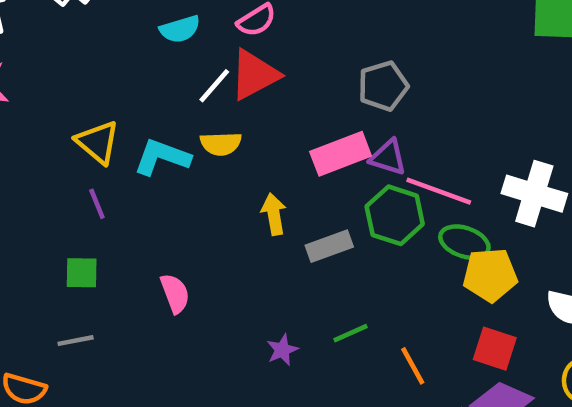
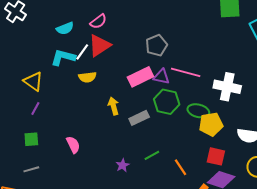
cyan L-shape: (162, 157) -> (63, 57), moved
pink line: (439, 191) -> (186, 72), moved
purple line: (97, 204) -> (35, 108), turned 56

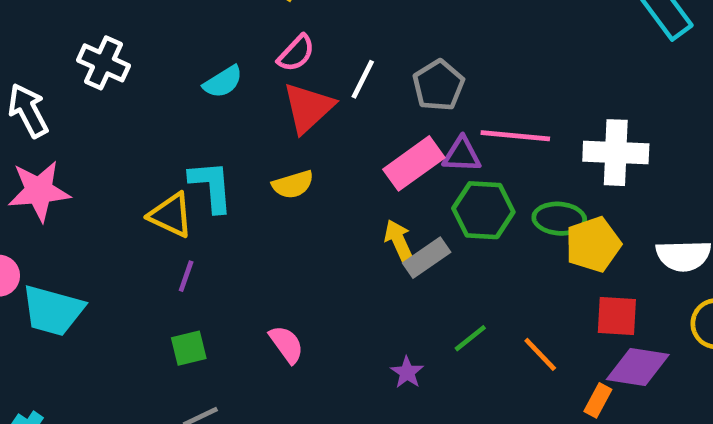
white line: (82, 52) -> (363, 79), moved
cyan L-shape: (63, 57) -> (211, 186), moved, turned 80
yellow arrow: (113, 106) -> (399, 240), moved

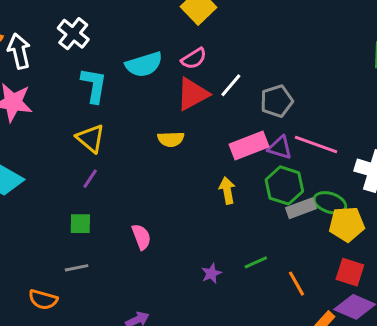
cyan semicircle: (223, 82) -> (144, 64), size x1.4
cyan L-shape: (211, 186) -> (94, 85), moved
gray rectangle: (427, 258) -> (301, 208), moved

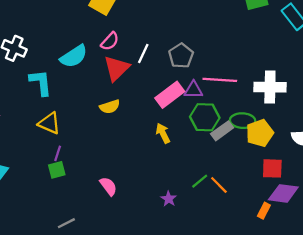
green square: (80, 224) -> (57, 170), moved
orange line: (296, 284) -> (219, 185), moved

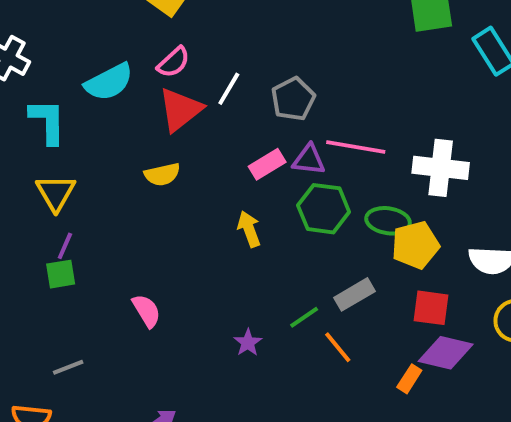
pink rectangle: (170, 95) -> (267, 164), size x0.7
yellow triangle: (49, 123) -> (56, 193), turned 30
gray rectangle: (222, 131) -> (355, 294), moved
orange line: (219, 185) -> (338, 347), moved

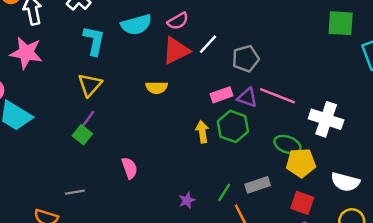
green hexagon: (324, 209) -> (233, 126), moved
green square: (61, 274) -> (82, 135), turned 36
green line: (304, 317) -> (224, 192), turned -36

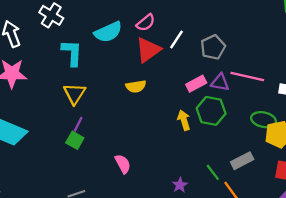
green line: (224, 192) -> (213, 172), turned -60

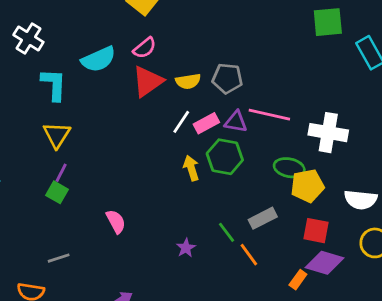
white line: (176, 39) -> (181, 122), moved
gray pentagon: (213, 47) -> (227, 78), turned 30
yellow semicircle: (136, 86) -> (188, 81), moved

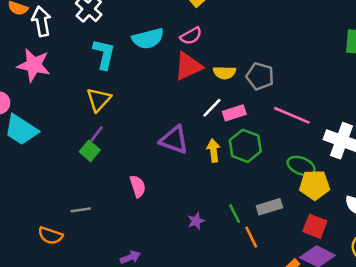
purple triangle: (236, 122) -> (174, 140), moved, size x1.4

